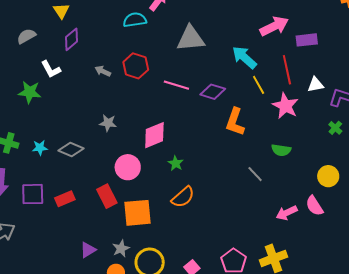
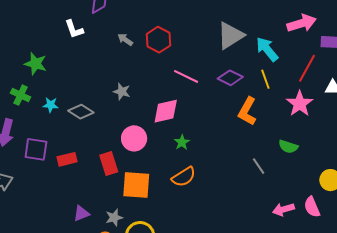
gray triangle: (191, 39) -> (230, 36), moved, turned -36
red line: (287, 70) -> (307, 68), turned 32
pink line: (176, 85) -> (186, 76), moved
yellow line: (259, 85) -> (265, 79), moved
green star: (30, 92) -> (36, 64), moved

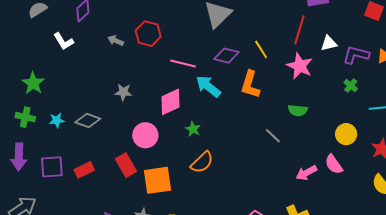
cyan arrow: (267, 49) -> (208, 86), moved
green star: (36, 64) -> (33, 83), turned 30

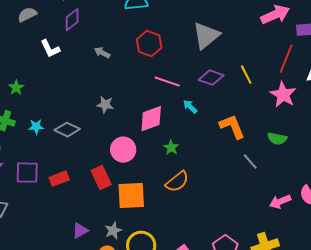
red hexagon: (148, 34) -> (149, 44), moved
green star: (33, 83) -> (16, 88), size x0.7
orange L-shape: (250, 85) -> (232, 127), moved, turned 136
cyan arrow: (208, 86) -> (190, 107), size x0.6

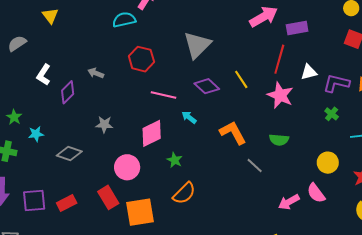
purple diamond: (72, 20) -> (68, 92), moved
white L-shape: (50, 49) -> (44, 75), turned 65
purple diamond: (211, 78) -> (207, 86), turned 30
cyan star: (36, 127) -> (36, 134), moved

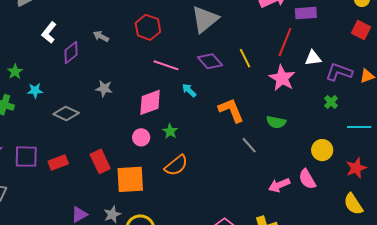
pink circle: (127, 167) -> (141, 137), moved, size x0.7

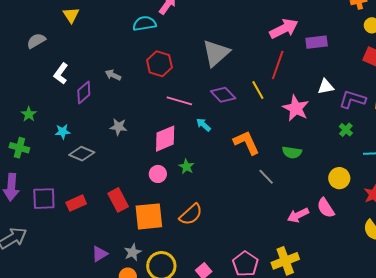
red line: (285, 42) -> (278, 65), moved
cyan star: (35, 91) -> (63, 132), moved
orange semicircle: (176, 165) -> (191, 214), moved

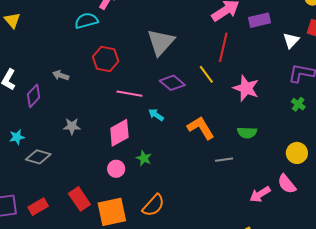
white triangle: (326, 87) -> (291, 40), moved, turned -30
gray line: (266, 177) -> (224, 160), turned -48

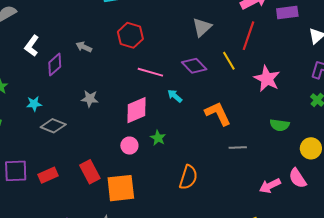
gray triangle: (161, 42) -> (202, 27), moved, size x0.7
green semicircle: (247, 133) -> (280, 125), moved
orange semicircle: (153, 205) -> (188, 177), moved, turned -30

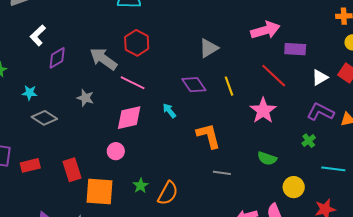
red line: (249, 36) -> (274, 76), moved, turned -76
gray arrow: (84, 47) -> (103, 59), moved, size x1.8
pink line: (150, 72) -> (133, 83), moved
green star: (158, 138) -> (141, 186), moved

